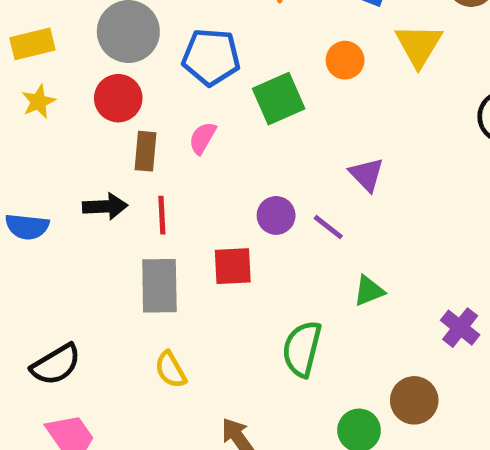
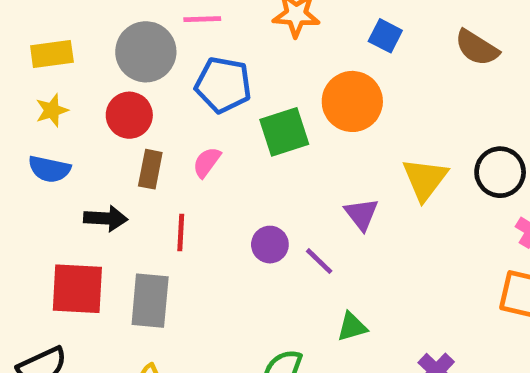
yellow triangle: (419, 45) -> (425, 179), moved
orange circle: (345, 60) -> (352, 101), size x1.6
red line: (162, 215) -> (181, 233), moved
blue semicircle: (27, 227) -> (49, 169), moved
red square: (233, 266) -> (77, 289), moved, size x1.4

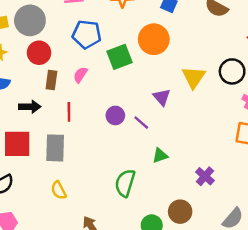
gray circle: (146, 52) -> (30, 20), moved

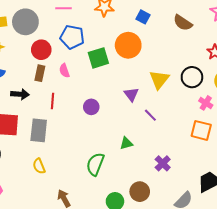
red circle: (39, 53) -> (41, 50), moved
pink semicircle: (80, 75) -> (64, 71), turned -56
purple line: (141, 123) -> (150, 115), moved

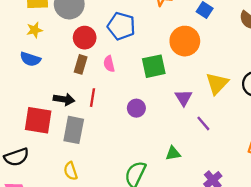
green square: (98, 58) -> (154, 66), moved
black arrow: (20, 94) -> (64, 99), moved

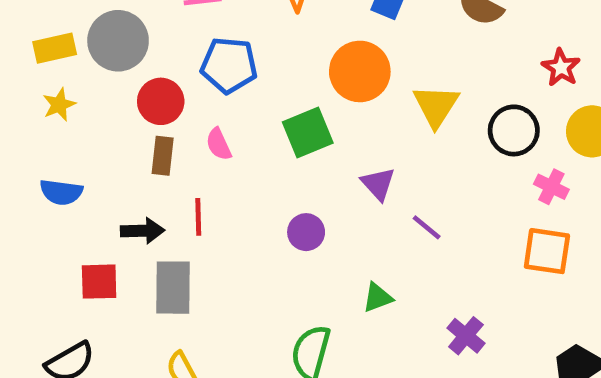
blue semicircle: (30, 59) -> (61, 192), moved
yellow triangle: (217, 83) -> (436, 106), moved
purple circle: (136, 108) -> (306, 232), moved
red square: (38, 120) -> (99, 282), size x0.7

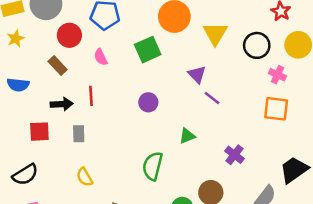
brown rectangle: (163, 156) -> (58, 65), moved, turned -48
purple triangle: (378, 184) -> (197, 74), moved
gray rectangle: (173, 288) -> (79, 134), size x0.6

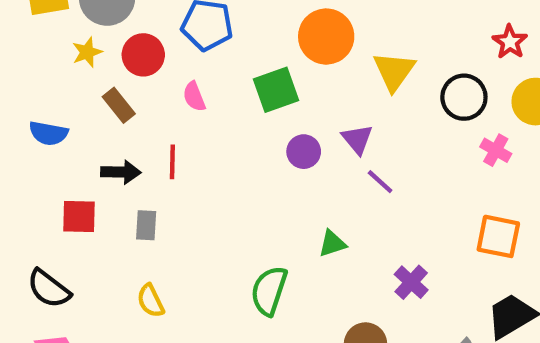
yellow star: (16, 38) -> (87, 52), moved
purple circle: (148, 102) -> (304, 152), moved
orange square: (276, 109) -> (498, 236), moved
black semicircle: (25, 175) -> (49, 289), turned 64

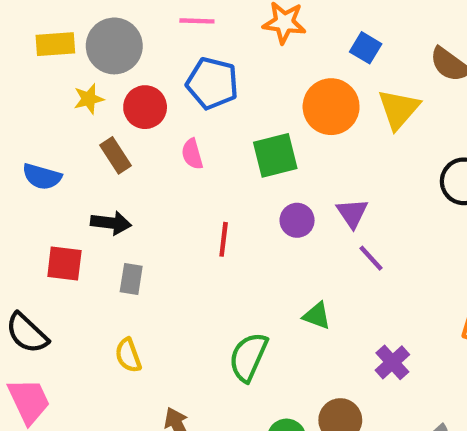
yellow triangle: (394, 71) -> (399, 109), moved
red line: (172, 162) -> (224, 239), moved
green triangle: (332, 244) -> (317, 316), turned 32

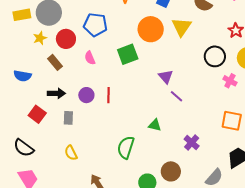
purple circle: (297, 220) -> (86, 95), moved
red square: (64, 263) -> (37, 114), turned 36

